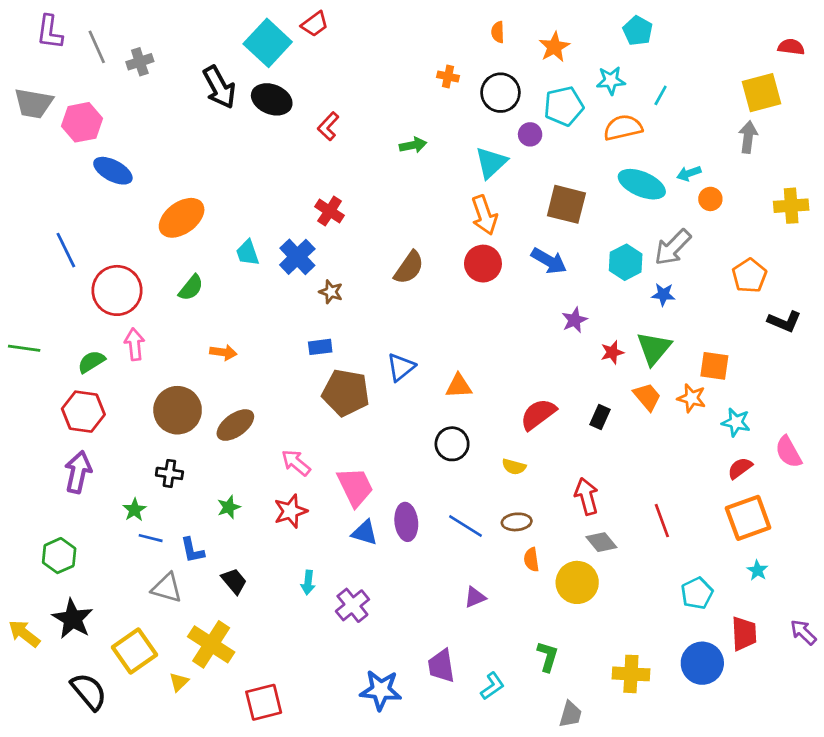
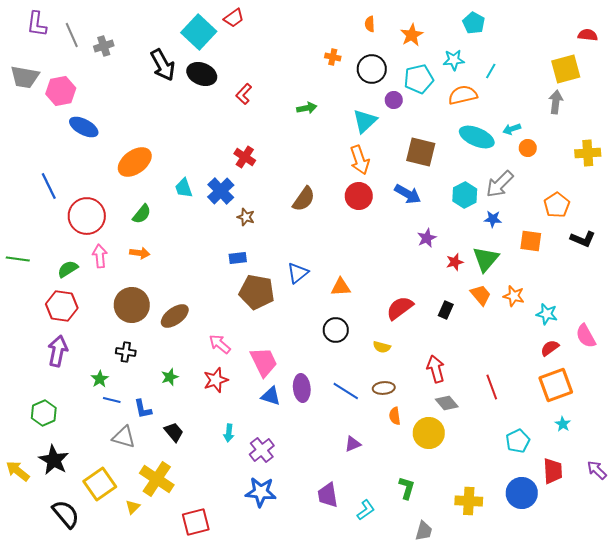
orange arrow: (223, 352) -> (140, 253), moved
orange square: (714, 366) -> (531, 241), moved
blue star: (381, 690) -> (261, 492), moved

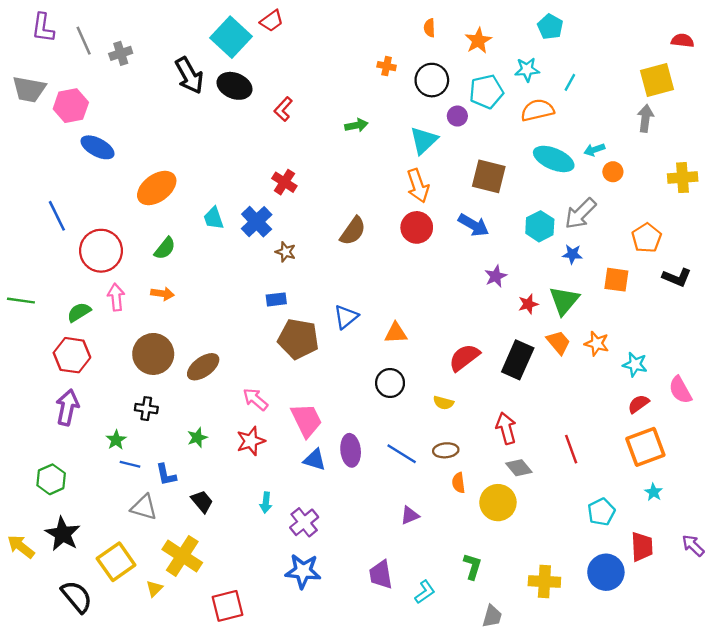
black rectangle: (446, 310) -> (518, 360), size x1.8

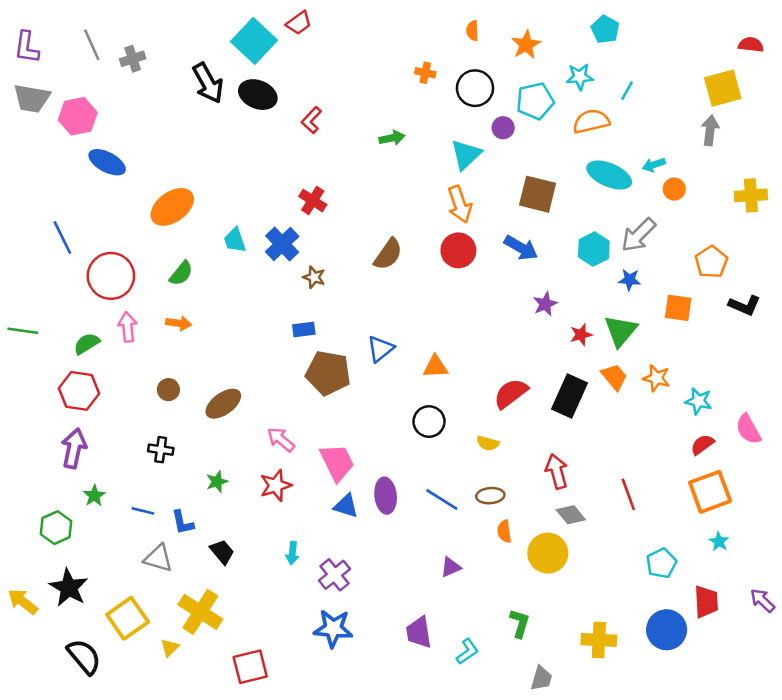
purple L-shape: (43, 28) -> (27, 47), moved
brown circle: (153, 354) -> (168, 390), size x0.5
green star: (116, 440) -> (94, 496), moved

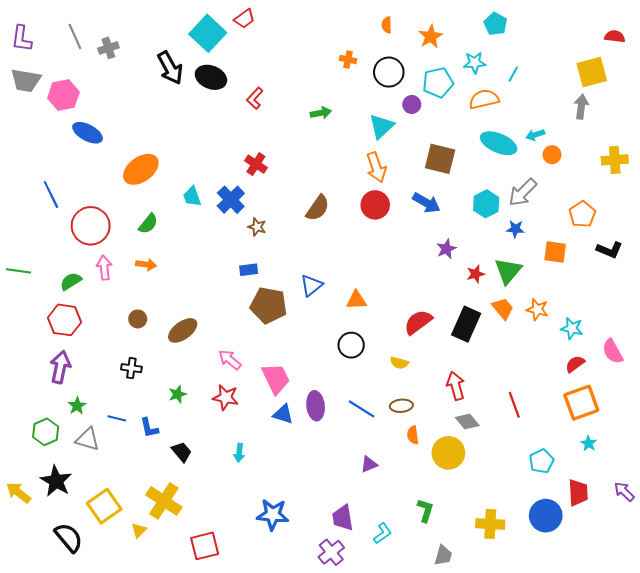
red star: (276, 485) -> (226, 397), turned 30
gray triangle: (158, 558) -> (88, 439), moved
purple cross: (334, 575) -> (331, 552), moved

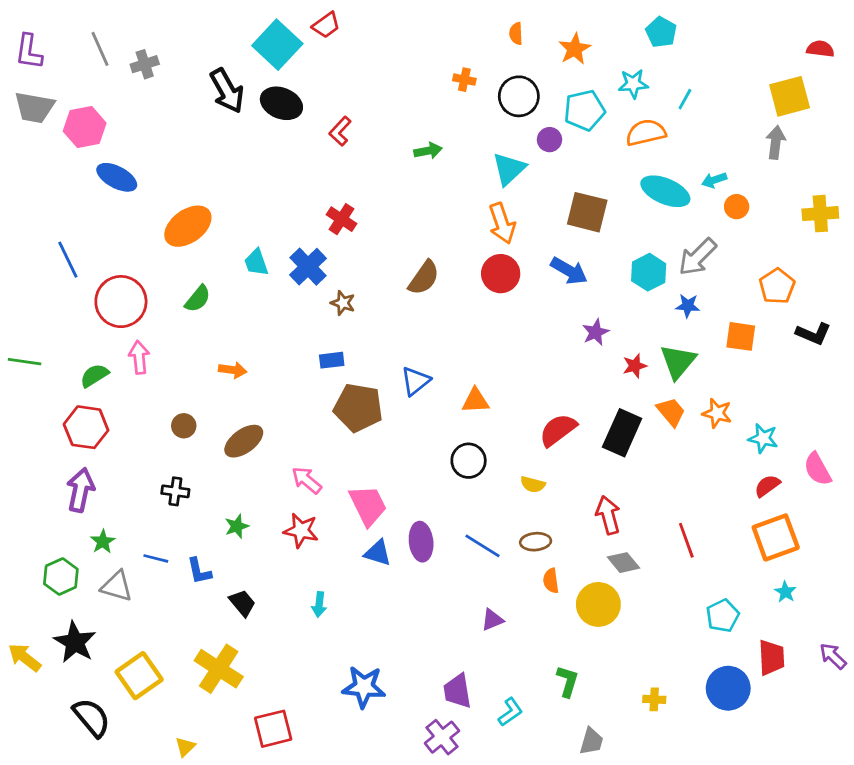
orange arrow: (146, 265) -> (233, 370), moved
yellow cross: (490, 524) -> (654, 699), size x0.6
yellow triangle: (139, 530) -> (185, 747), moved

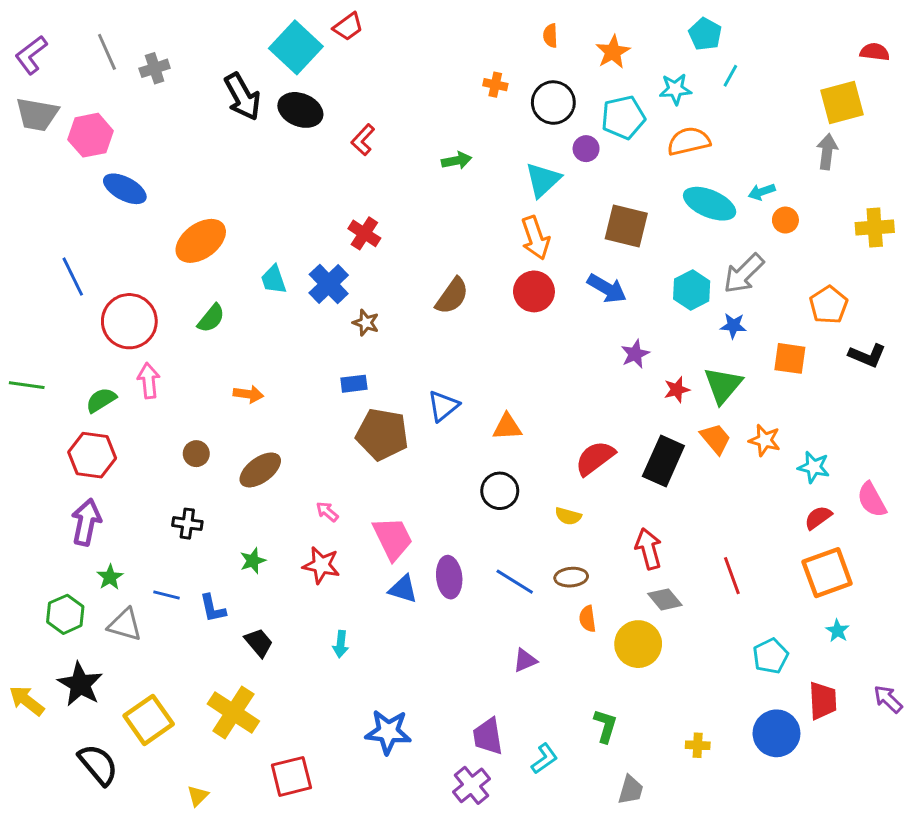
purple L-shape: (29, 52) -> (31, 55), turned 45
cyan line: (685, 99) -> (730, 76), moved
pink arrow: (307, 480) -> (327, 512), size x0.7

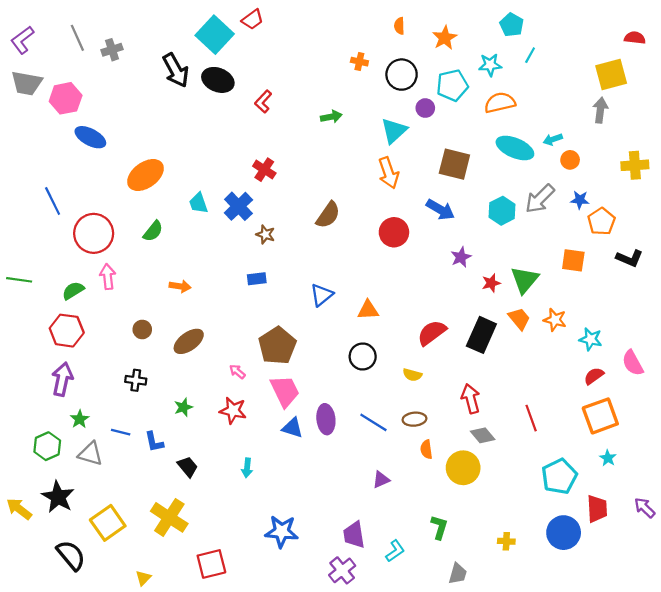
red circle: (534, 291) -> (394, 232), moved
blue star: (733, 326) -> (580, 200), moved
brown pentagon: (382, 434) -> (277, 346), moved, turned 30
cyan pentagon: (771, 656) -> (559, 476), size x1.4

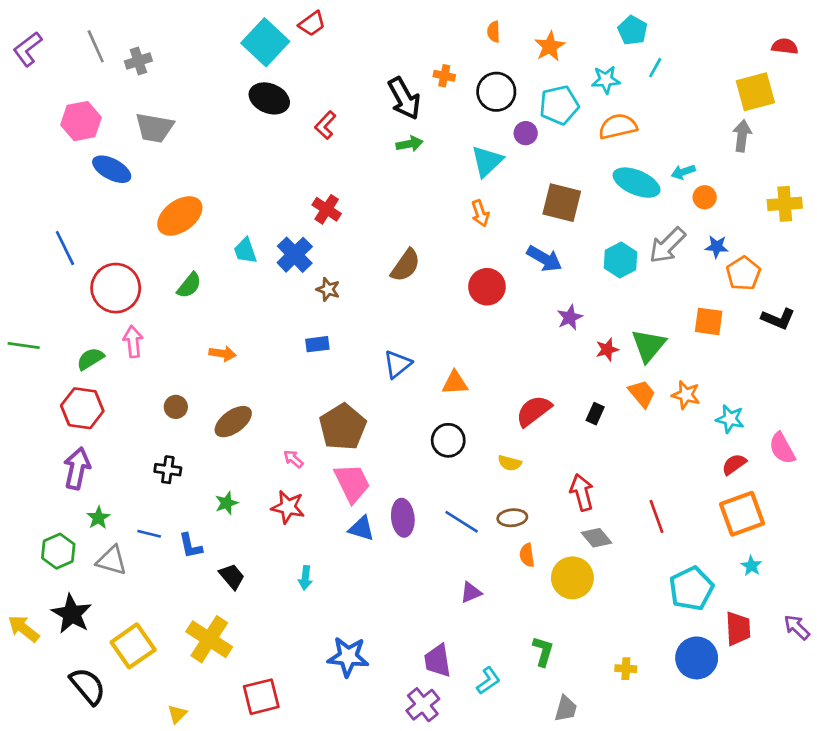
black arrow: (176, 70) -> (404, 98), moved
gray trapezoid: (27, 83) -> (154, 128), moved
orange arrow: (389, 173) -> (480, 213), size x0.7
black rectangle: (481, 335) -> (595, 414), size x0.5

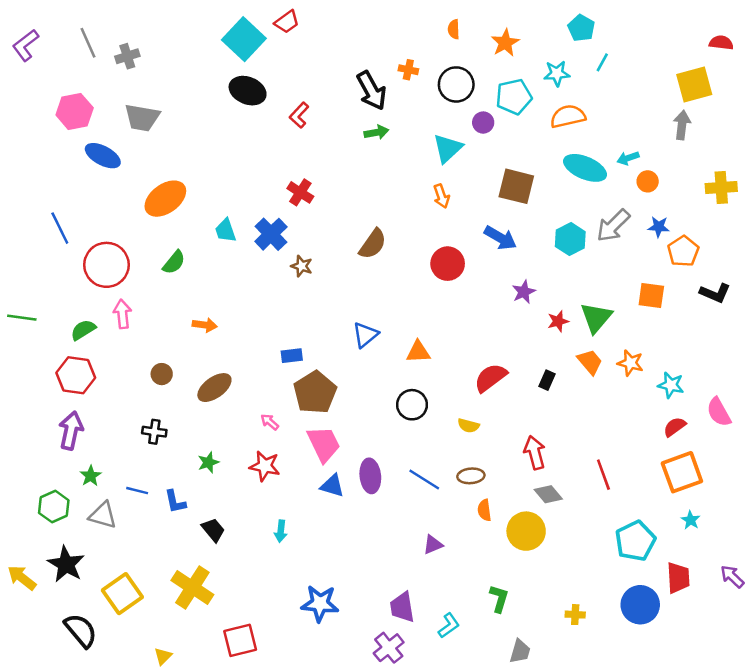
blue rectangle: (317, 344) -> (292, 356), moved

